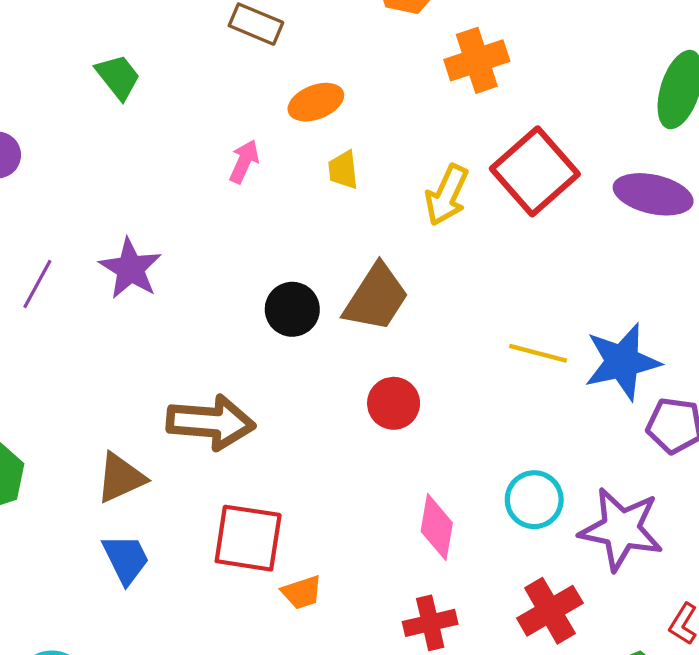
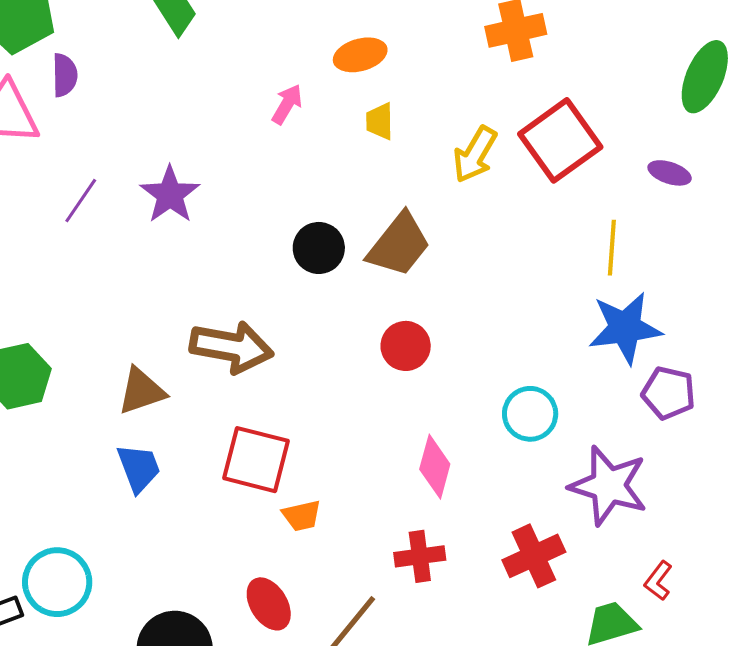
purple ellipse: (653, 194) -> (670, 173), size x0.6
yellow line: (538, 353) -> (612, 248), moved, turned 74
cyan circle: (534, 500) -> (530, 414), moved

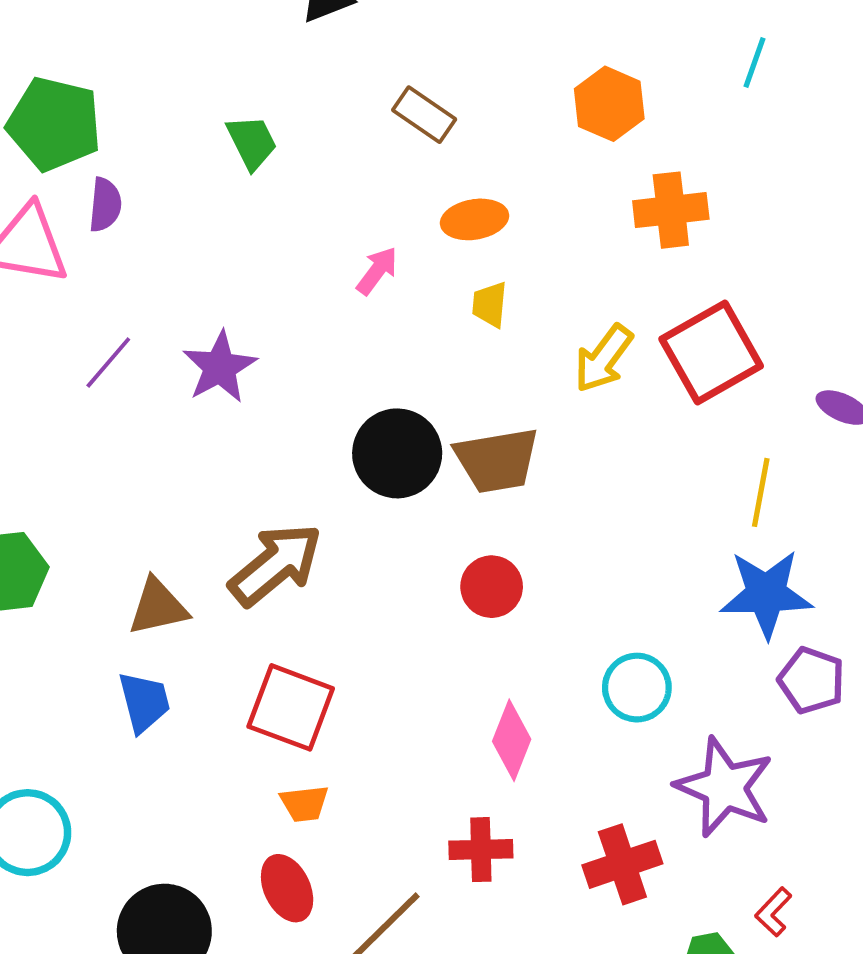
brown trapezoid: (399, 245) -> (497, 460), turned 36
black circle: (319, 248) -> (397, 453), size x1.4
brown arrow: (232, 347) -> (276, 564), turned -56
orange trapezoid: (302, 516) -> (304, 804), moved

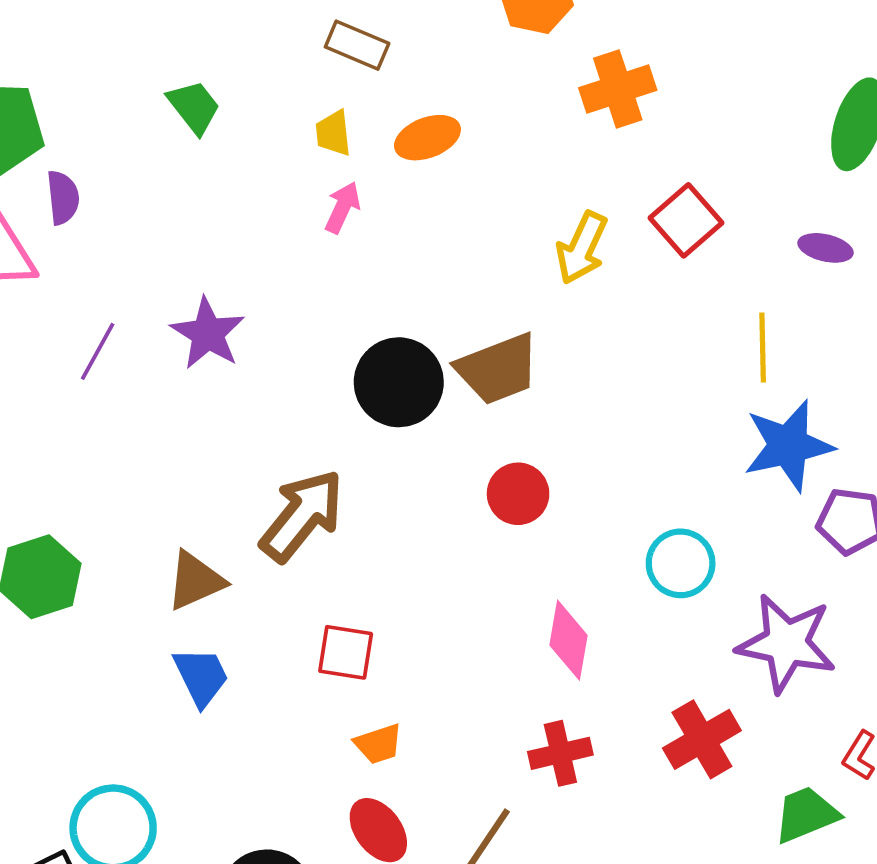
yellow trapezoid: (490, 304) -> (333, 133), moved
red square: (711, 353) -> (686, 220), size x0.7
red square: (291, 707) -> (346, 652), size x0.7

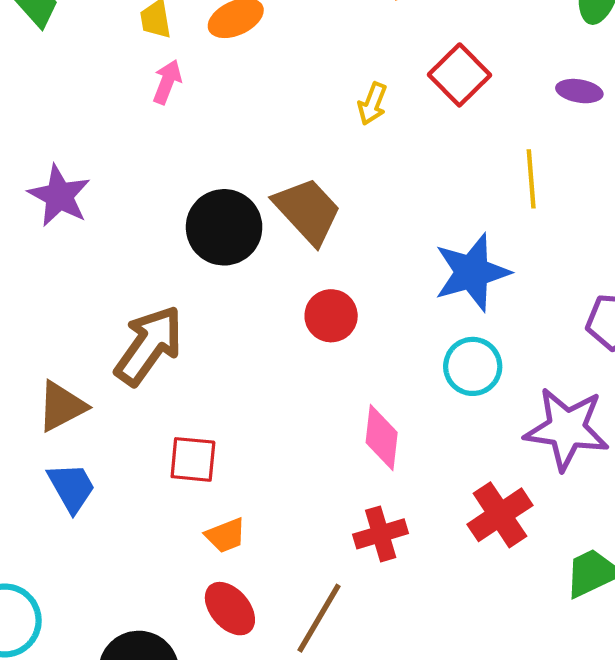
yellow arrow: (582, 248) -> (372, 104), size x0.7
brown trapezoid: (498, 369) -> (307, 211), turned -108
blue star: (788, 446) -> (472, 272), moved

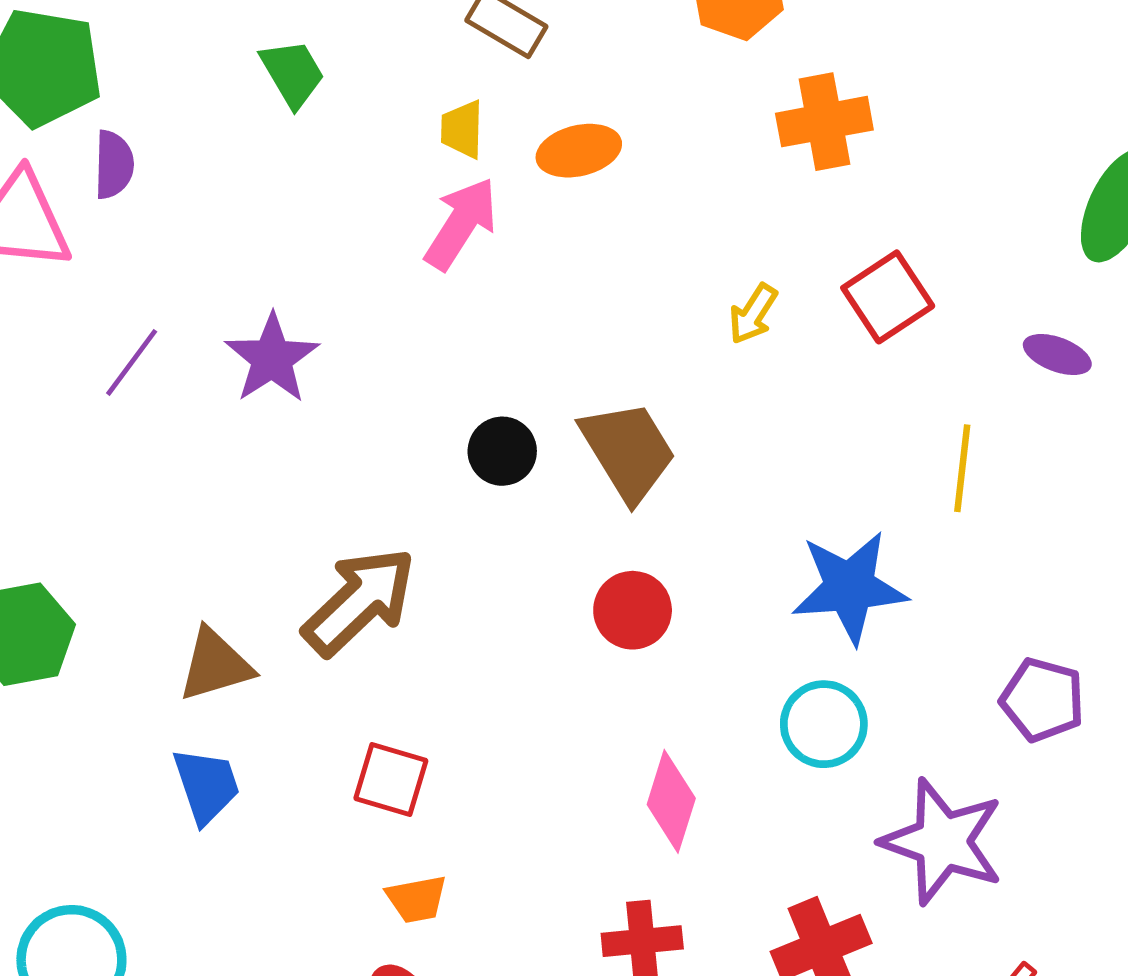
pink arrow: (167, 82) -> (461, 224), size x1.5
black circle: (224, 227) -> (502, 451), size x0.6

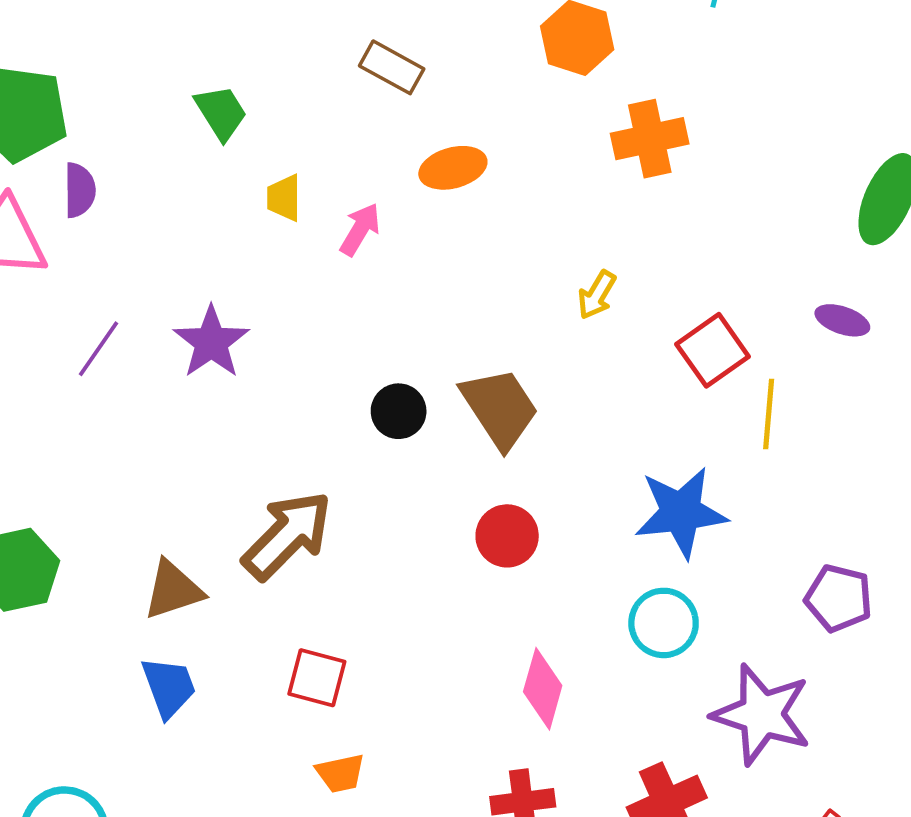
yellow trapezoid: (462, 129) -> (284, 198), moved
pink arrow: (461, 224) -> (360, 229), size x0.7
red square: (888, 297) -> (713, 350), moved

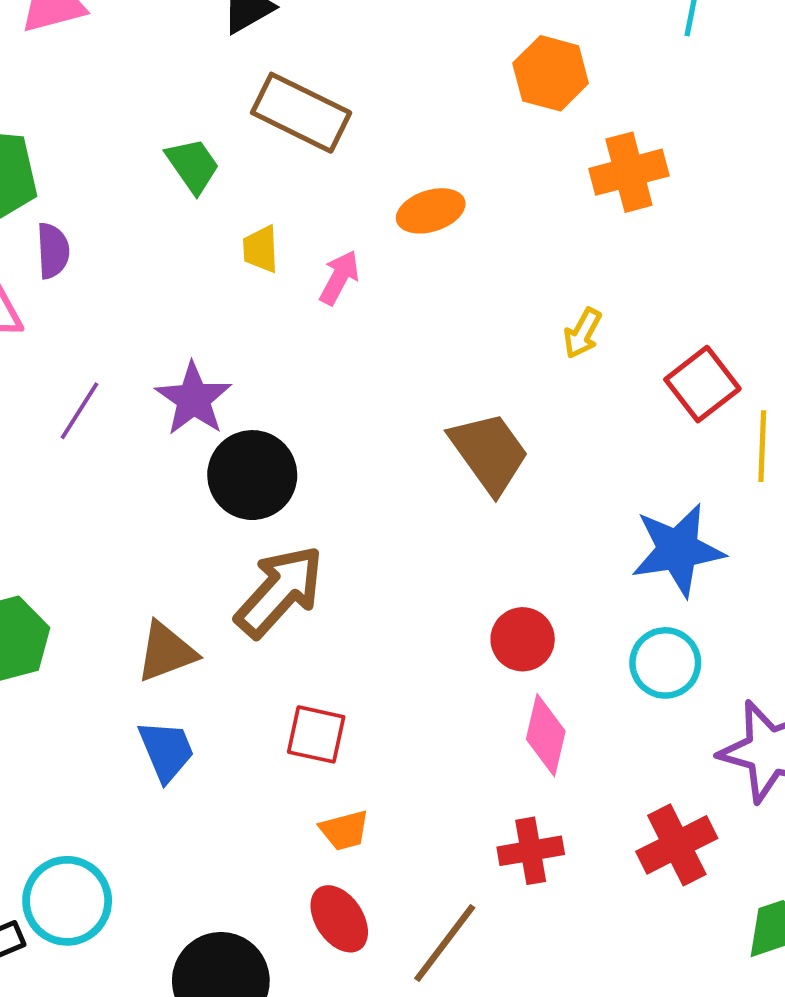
brown rectangle: (392, 67) -> (301, 113), moved, size x1.5
black circle: (399, 411) -> (252, 475), moved, size x1.6
red circle: (507, 536) -> (523, 639), moved

